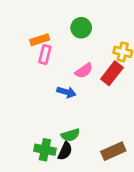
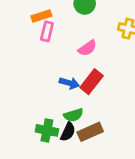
red rectangle: (112, 73) -> (92, 82), moved
blue arrow: (66, 92) -> (69, 83), moved
brown rectangle: (113, 151) -> (90, 132), moved

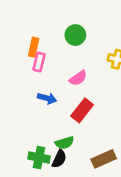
orange rectangle: (41, 16) -> (34, 47), turned -60
blue arrow: (69, 83) -> (47, 98), moved
brown rectangle: (90, 132) -> (104, 159), moved

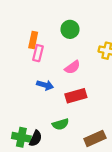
red rectangle: (82, 110) -> (76, 96), turned 36
green cross: (39, 157) -> (21, 137), moved
black semicircle: (59, 159) -> (36, 138), moved

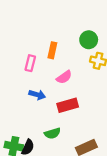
green circle: (70, 29) -> (89, 40), moved
orange rectangle: (33, 40) -> (52, 50), moved

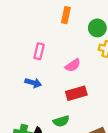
orange rectangle: (52, 50) -> (66, 15), moved
blue arrow: (37, 95) -> (33, 83), moved

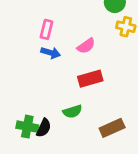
blue arrow: (33, 83) -> (51, 53), moved

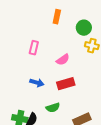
blue arrow: (51, 53) -> (37, 83), moved

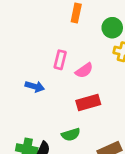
pink rectangle: (34, 48) -> (60, 60), moved
blue arrow: (37, 83) -> (35, 86), moved

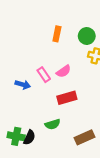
orange rectangle: (76, 13) -> (57, 34), moved
pink rectangle: (60, 60) -> (44, 75), moved, turned -48

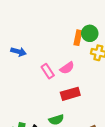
orange rectangle: (57, 34) -> (78, 38), moved
blue arrow: (23, 85) -> (18, 52), moved

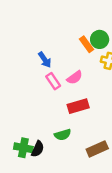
orange rectangle: (78, 38) -> (86, 44), turned -48
blue arrow: (18, 52) -> (45, 60), moved, turned 40

